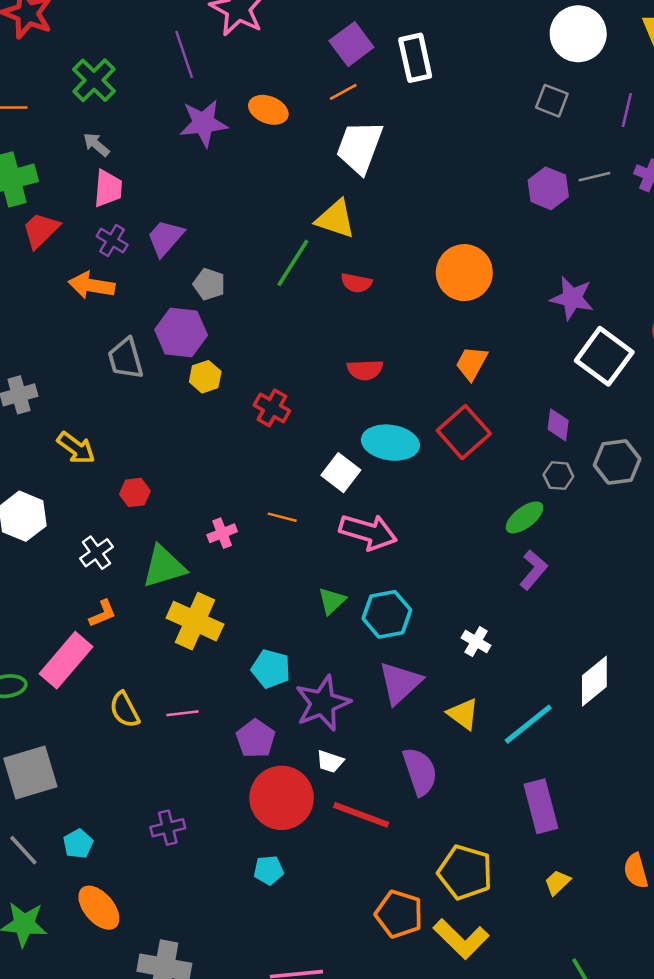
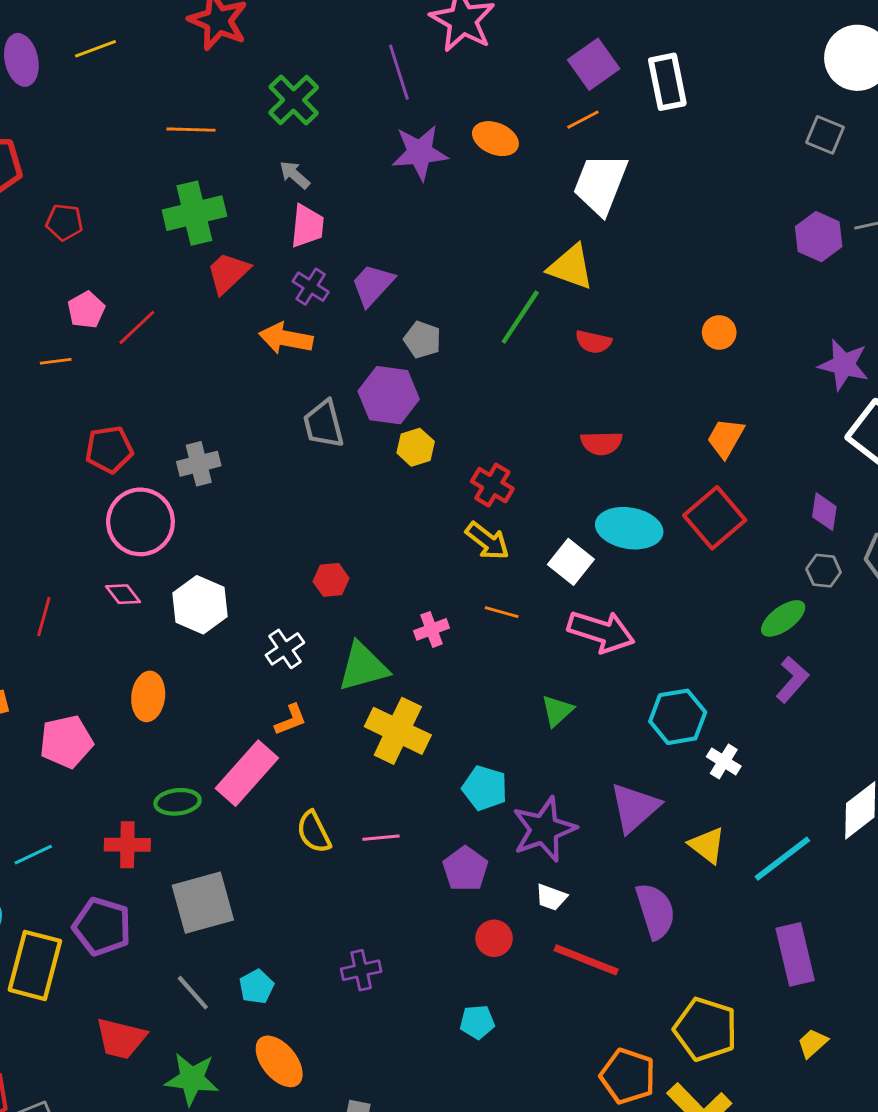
orange circle: (464, 273) -> (719, 332), size x0.5
yellow arrow: (76, 448) -> (487, 541), moved
cyan hexagon: (387, 614) -> (678, 717), moved
red circle: (282, 798) -> (494, 938), size x0.5

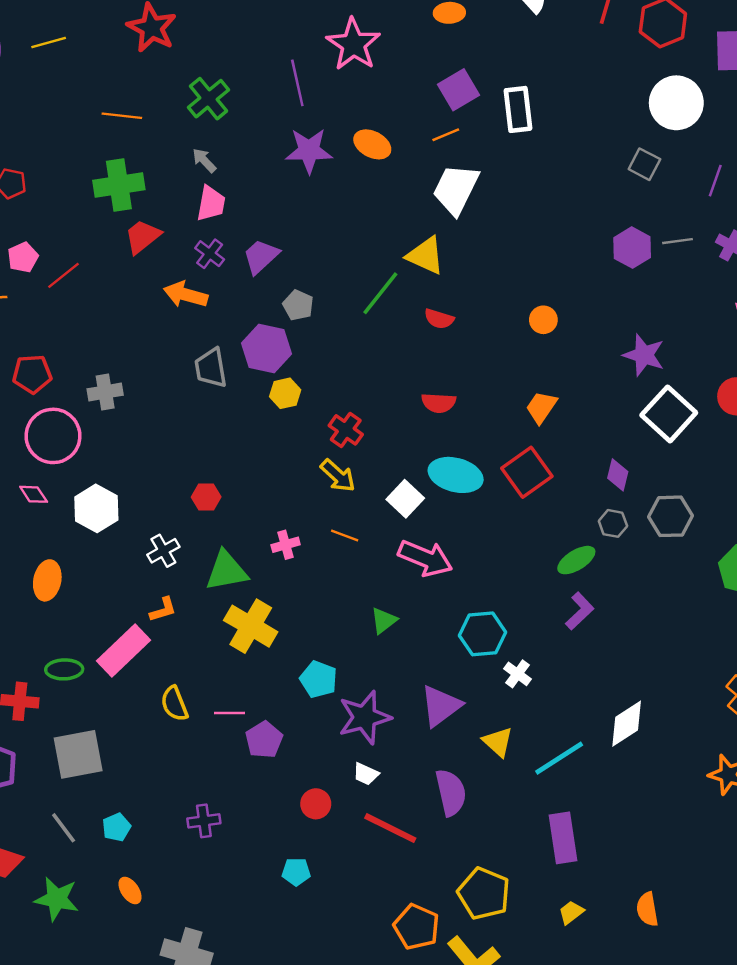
purple pentagon: (465, 869) -> (264, 740), moved
orange ellipse: (279, 1061) -> (130, 891), size x0.6

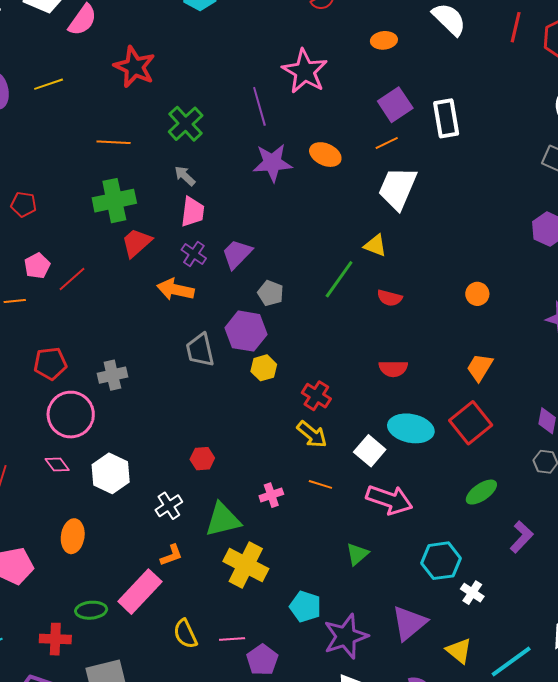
yellow triangle: (426, 256) -> (375, 245), size x0.7
green ellipse: (576, 560) -> (481, 492), moved

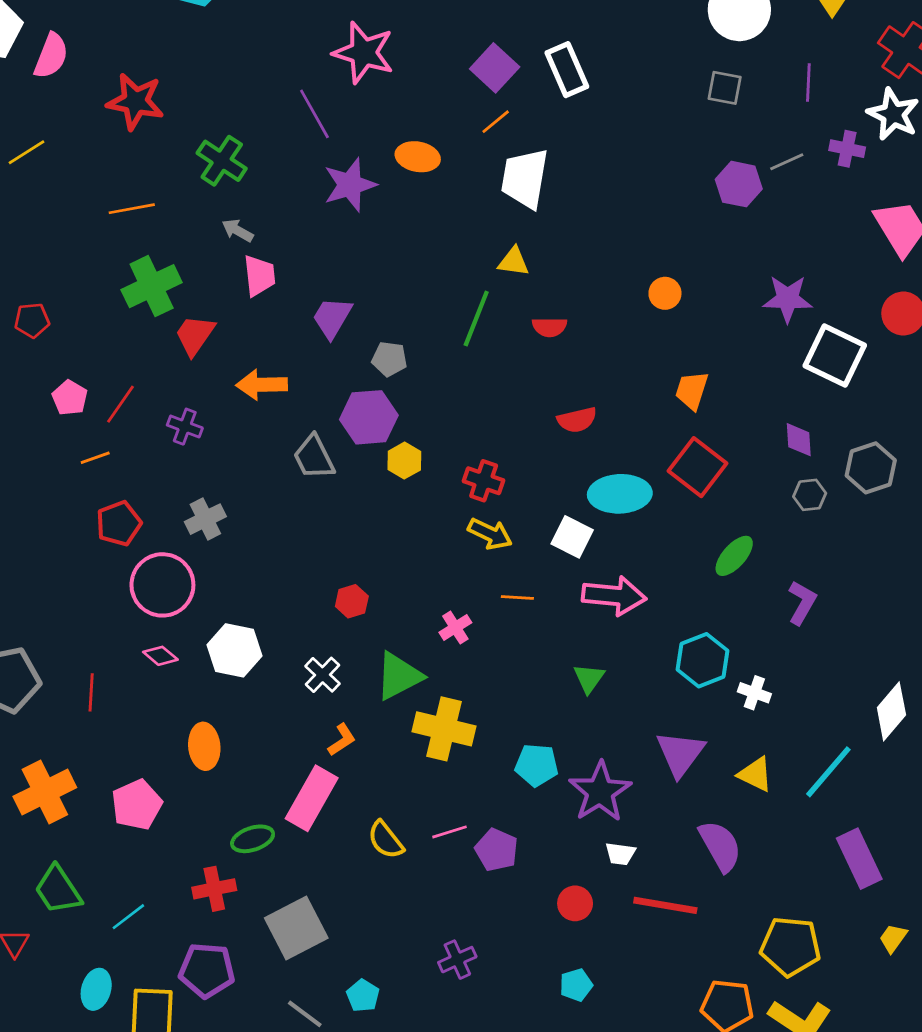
purple cross: (194, 254) -> (185, 427), moved
orange line: (15, 301) -> (95, 458), moved

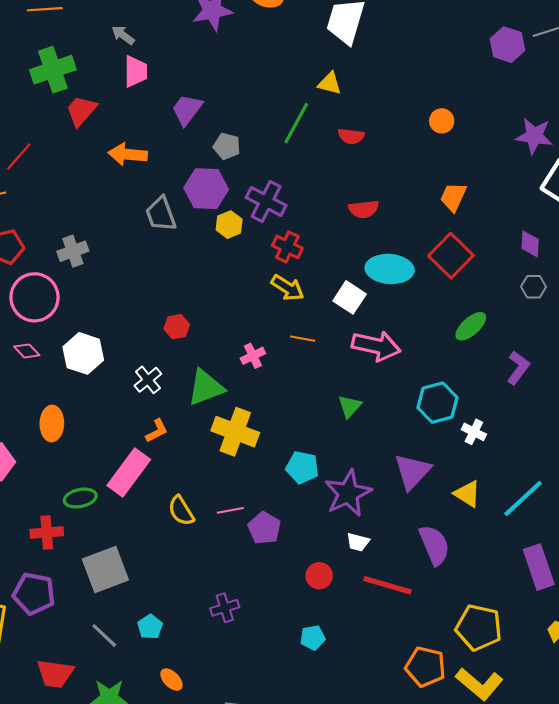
purple cross: (185, 427) -> (266, 201), moved, size x1.5

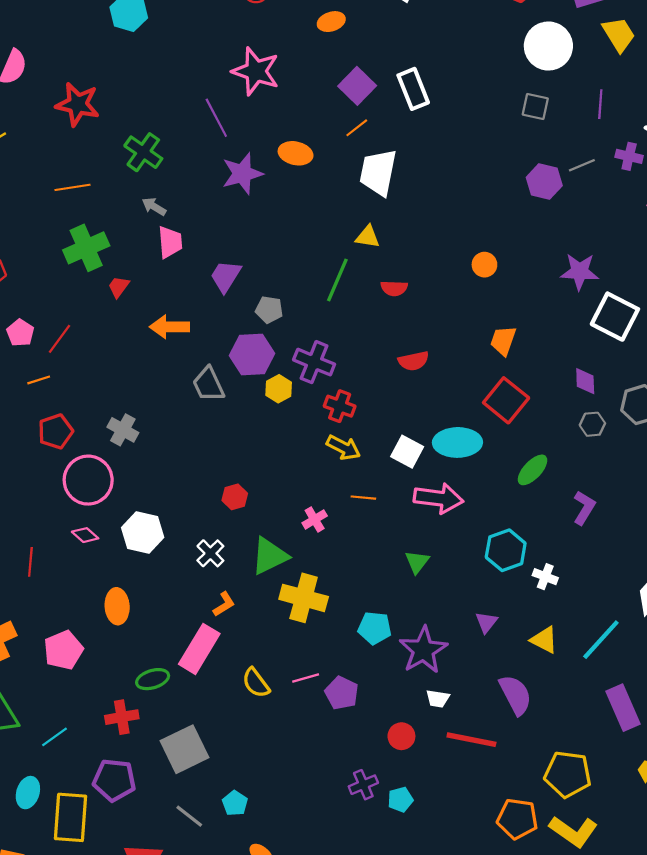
red trapezoid: (81, 111) -> (119, 287), size x0.7
gray cross: (73, 251) -> (123, 430), turned -36
cyan ellipse: (390, 269) -> (457, 442), moved
purple triangle: (412, 471) -> (486, 622), size x0.6
purple cross: (225, 608) -> (363, 785), moved

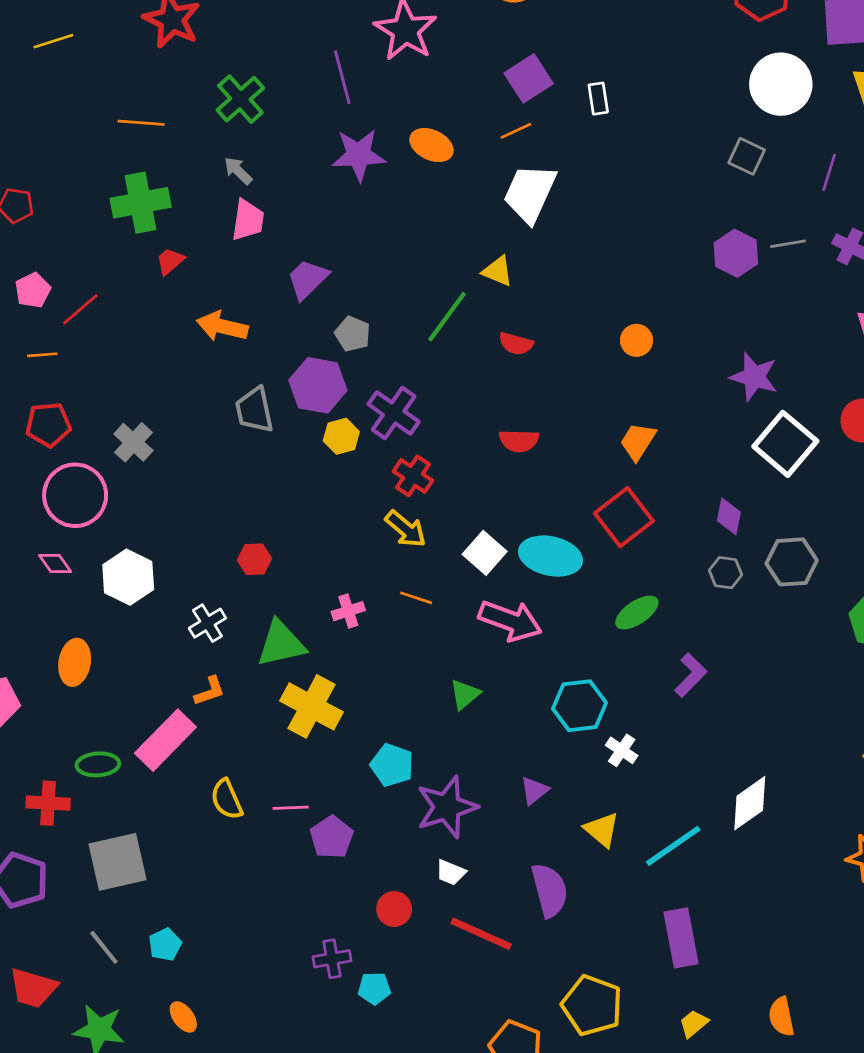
white rectangle: (413, 89) -> (598, 99), size x0.6

